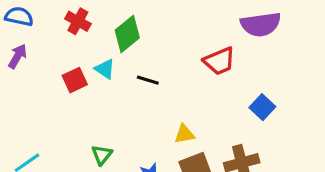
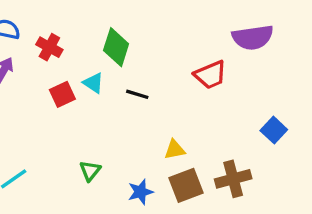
red cross: (78, 21) -> (49, 47), moved
green diamond: (127, 34) -> (116, 47), turned -33
blue square: (262, 107) -> (274, 130), moved

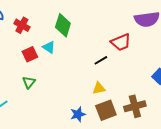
black line: (137, 94) -> (101, 60), moved, turned -48
green triangle: (90, 171) -> (29, 82), moved

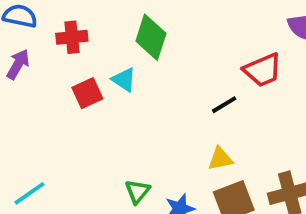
red cross: (22, 25) -> (72, 37), turned -35
green triangle: (29, 82) -> (137, 191), moved

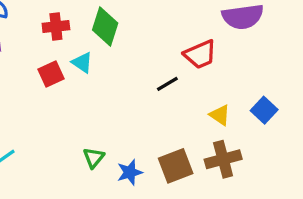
red cross: (72, 37) -> (56, 27), moved
yellow triangle: (220, 159) -> (220, 115), moved, turned 45

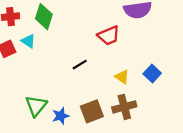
black line: (167, 84) -> (80, 65), moved
green triangle: (94, 158) -> (36, 106), size x1.5

